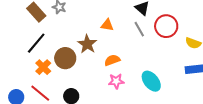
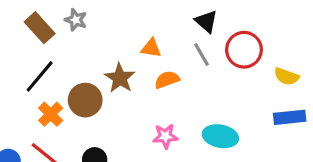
orange semicircle: (112, 60) -> (167, 80), moved
cyan ellipse: (151, 81) -> (220, 136), turned -40

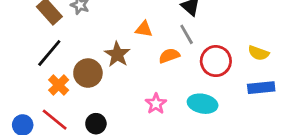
red circle: (244, 50) -> (216, 61), moved
orange semicircle: (167, 80) -> (169, 56), moved
pink star: (165, 136) -> (156, 104), turned -30

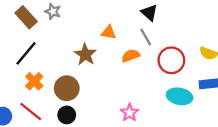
brown circle: (88, 73) -> (67, 88), moved
pink star: (156, 104) -> (130, 113), moved
cyan ellipse: (203, 104) -> (180, 96), moved

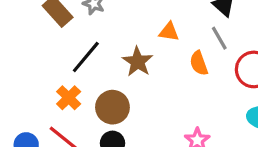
black line: (26, 53) -> (86, 57), moved
orange semicircle: (131, 56) -> (199, 63), turned -90

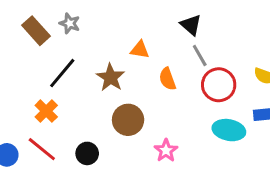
gray line: (219, 38) -> (200, 56), moved
brown circle: (112, 107) -> (128, 120), moved

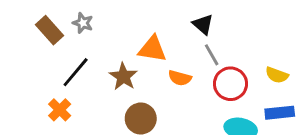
orange triangle: (140, 50) -> (152, 49), size x1.5
orange semicircle: (167, 79) -> (180, 78), turned -55

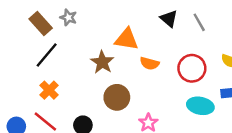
gray line: (212, 55) -> (199, 22), moved
black line: (76, 72) -> (47, 55), moved

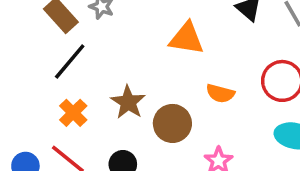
brown star: (102, 62) -> (128, 102), moved
orange semicircle: (150, 63) -> (220, 93), moved

